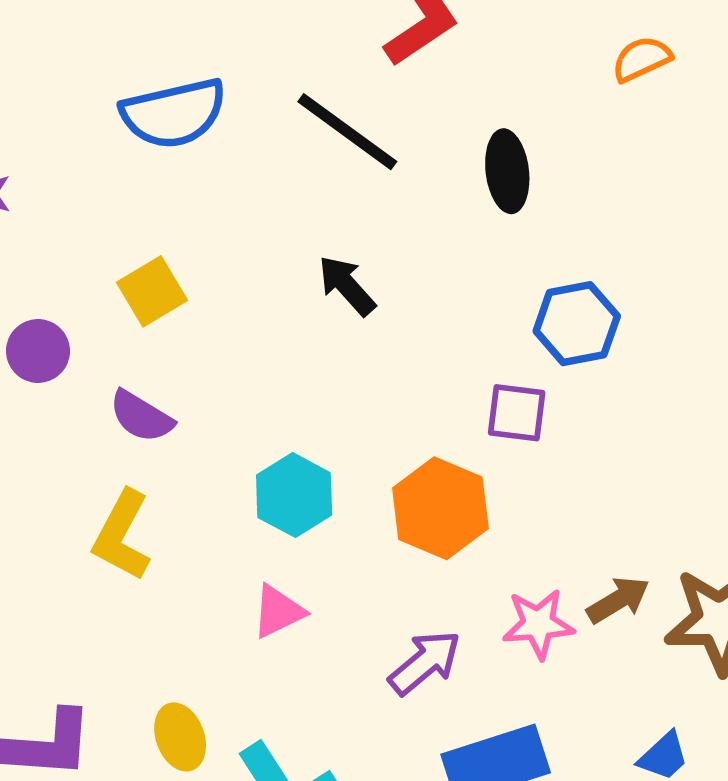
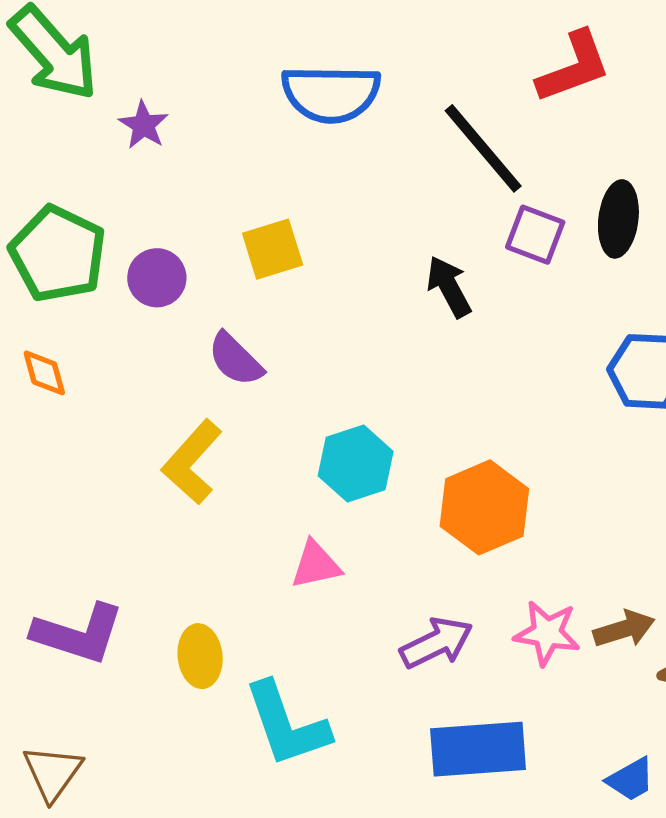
purple square: (517, 413) -> (535, 235), moved

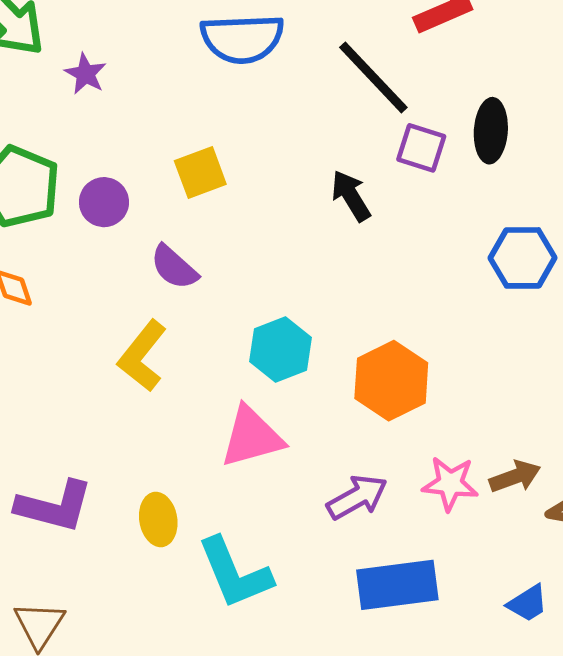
pink triangle: (316, 565) -> (252, 437), size x1.5

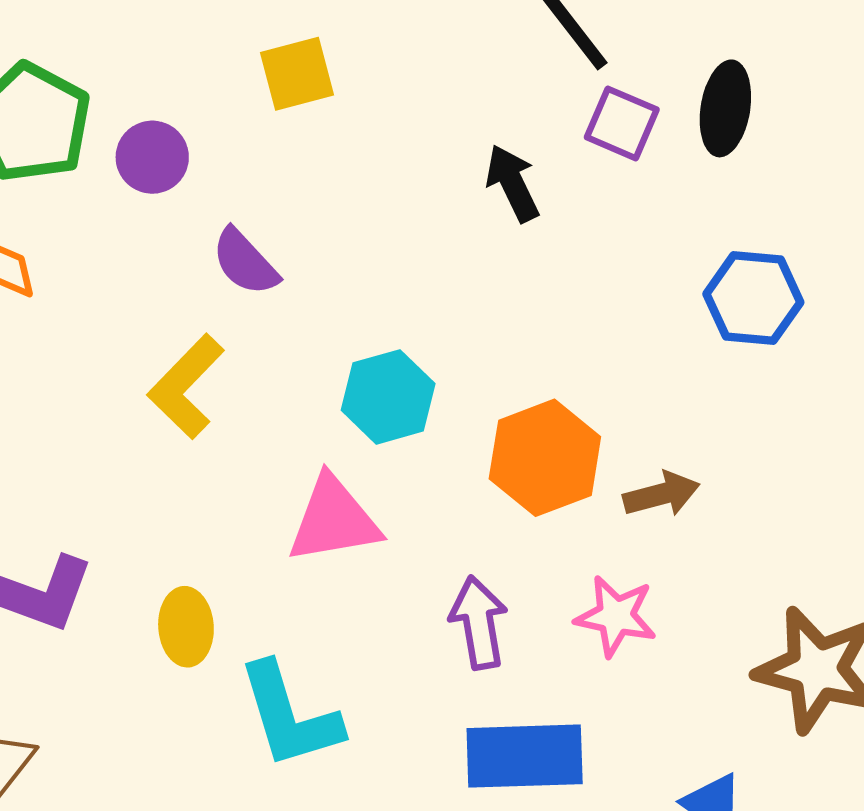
yellow square: (200, 173) -> (297, 74), moved
brown arrow: (515, 477) -> (662, 494), moved
purple arrow: (357, 497) -> (479, 623), turned -76

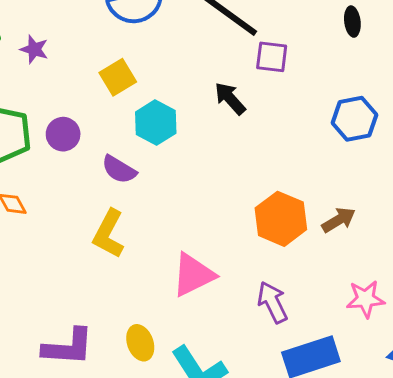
black ellipse: (725, 108) -> (352, 22), moved, size x0.7
cyan hexagon: (388, 397) -> (156, 123), moved
pink star: (616, 616) -> (366, 299), moved

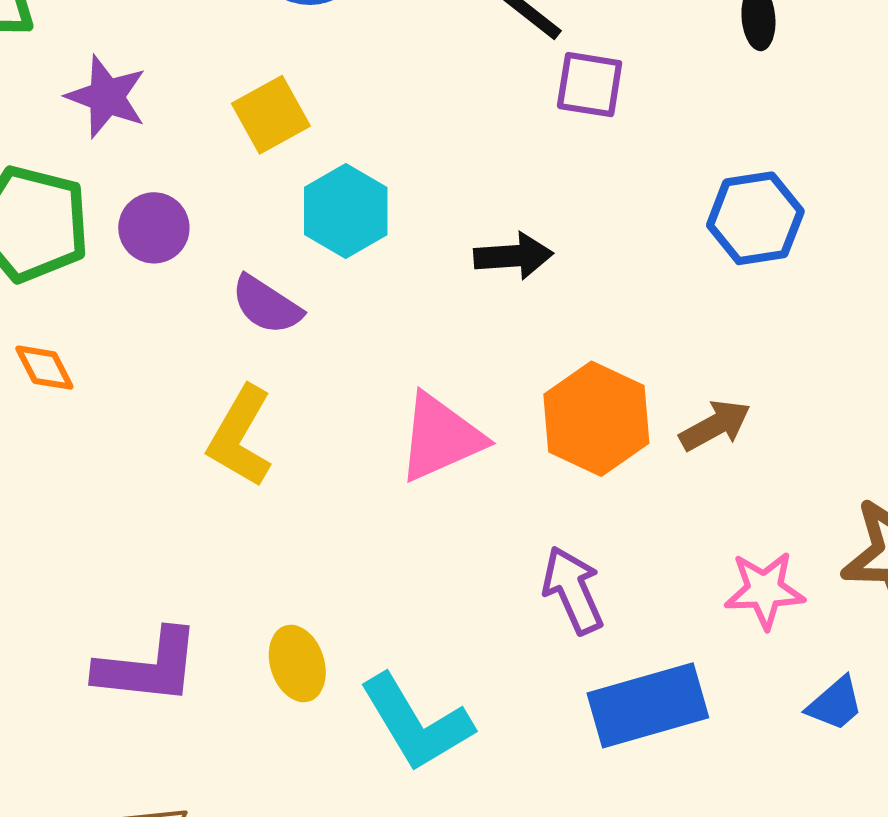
purple star: (34, 49) -> (106, 97), moved, size x1.4
black arrow: (230, 98) -> (513, 256), moved, turned 126
pink triangle: (193, 275) -> (441, 438), moved

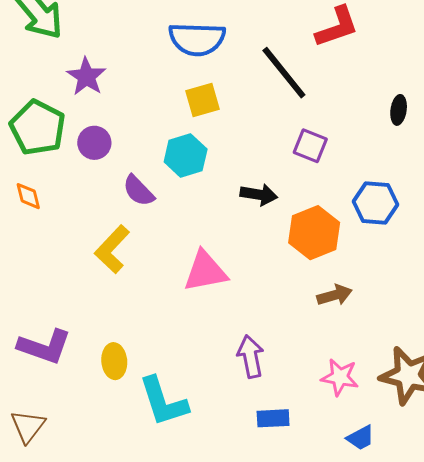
purple square: (590, 85) -> (310, 146), moved
yellow square: (271, 115) -> (203, 100), moved
orange hexagon: (596, 419) -> (314, 233), moved
blue rectangle: (648, 705) -> (273, 418), size x0.6

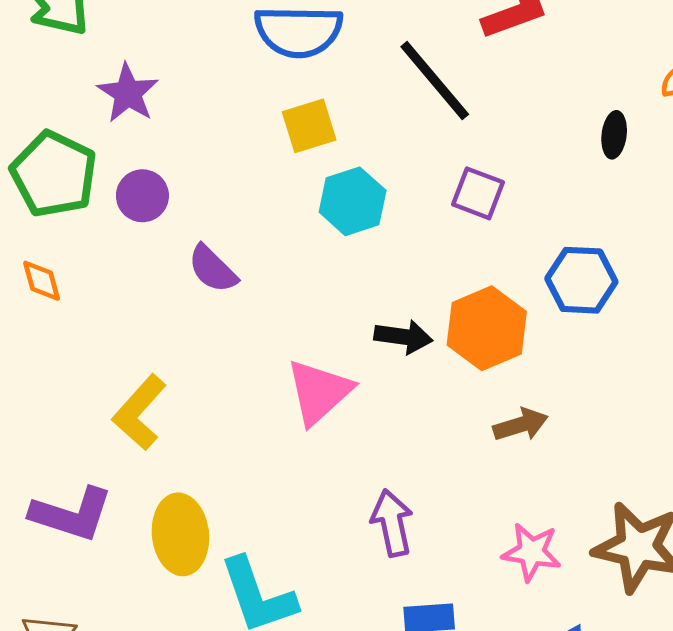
cyan hexagon: (186, 156) -> (353, 201), moved
black arrow: (259, 195) -> (403, 337), moved
yellow L-shape: (112, 249) -> (139, 412), moved
pink triangle: (205, 271) -> (319, 392), turned -30
yellow ellipse: (114, 361) -> (180, 534), size x1.4

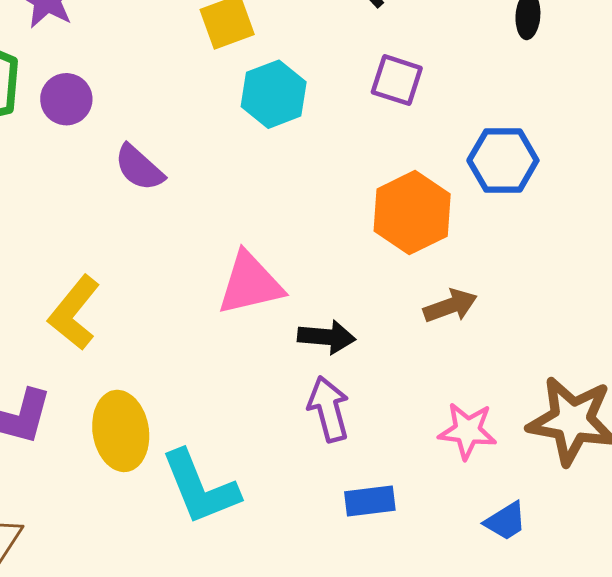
black arrow: (403, 337) -> (327, 337), moved
pink triangle: (319, 392) -> (250, 284), turned 32

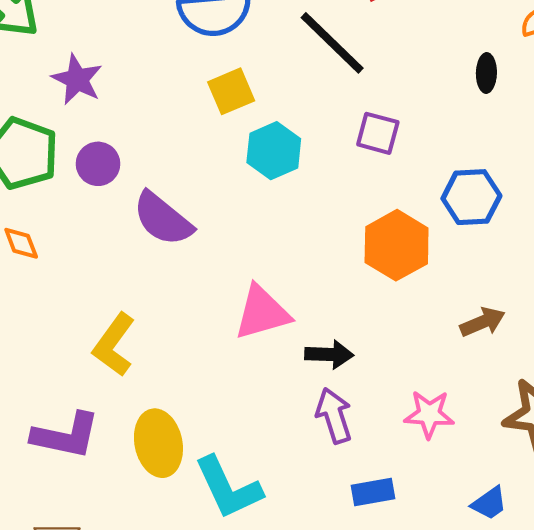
purple semicircle: (139, 168) -> (163, 219), size x1.4
brown arrow: (450, 306) -> (482, 322), moved
pink star: (467, 431) -> (429, 414), moved

